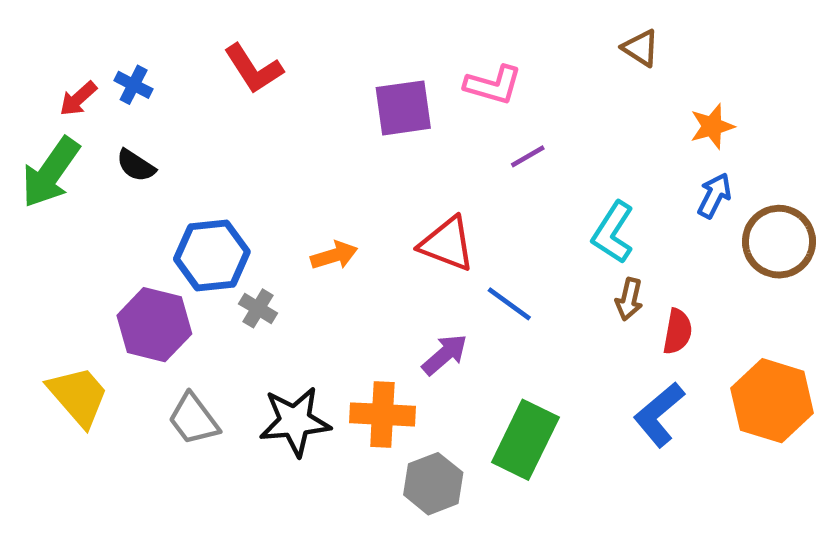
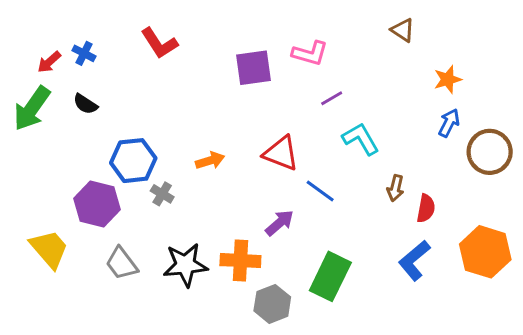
cyan L-shape: (613, 232) -> (361, 139), moved, turned 117

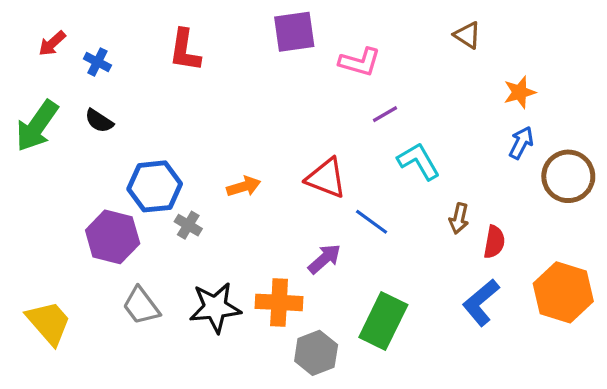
red L-shape: (159, 43) -> (185, 50), turned 42
red arrow: (49, 62) -> (52, 43), moved
purple square: (253, 68) -> (294, 32), moved
yellow trapezoid: (49, 249) -> (49, 323), moved

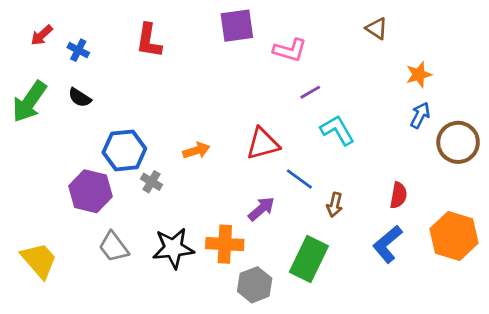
red triangle: (326, 178) -> (263, 144), turned -36
brown arrow: (459, 218) -> (335, 205), moved

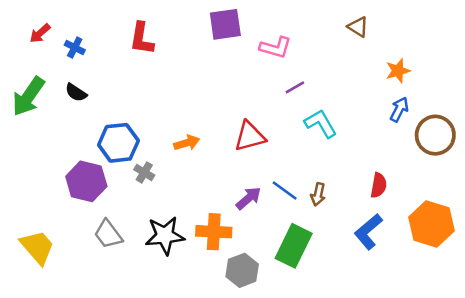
blue line: (299, 179) -> (285, 190), moved

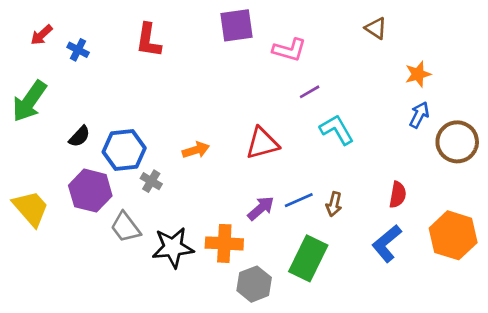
black semicircle: (76, 93) -> (79, 136), moved, turned -80
blue line: (285, 190) -> (299, 200), turned -60
gray trapezoid: (108, 234) -> (125, 227), moved
yellow trapezoid: (37, 247) -> (31, 208), moved

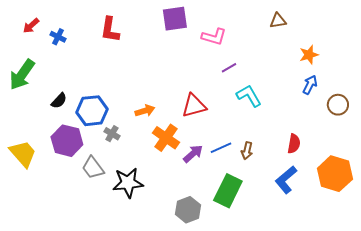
brown triangle: (376, 28) -> (278, 21), turned -42
brown circle: (457, 142) -> (338, 105), size x0.7
orange cross: (224, 243) -> (166, 138), moved, turned 32

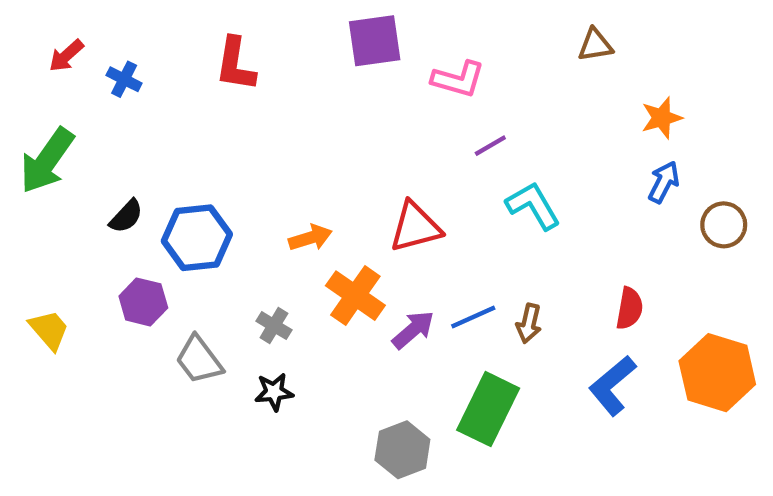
gray cross: (112, 134) -> (274, 326), moved
purple hexagon: (67, 141) -> (143, 302), size x0.7
yellow trapezoid: (23, 154) -> (49, 330), size x0.7
black star: (128, 183) -> (274, 392), size x0.6

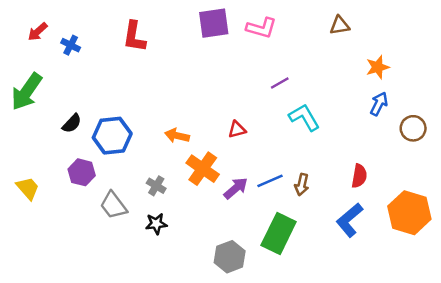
pink L-shape: (458, 79) -> (261, 28), moved
red triangle: (415, 227) -> (237, 130), size x0.6
orange arrow: (310, 238) -> (177, 136), turned -150

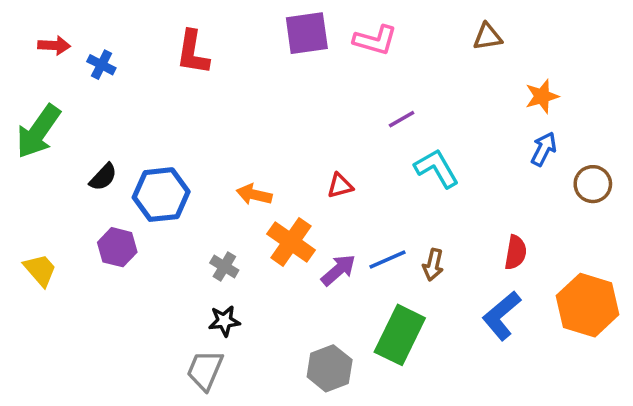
red arrow: (38, 32) -> (54, 45), turned -135
gray trapezoid: (113, 205) -> (205, 370), moved, turned 60

